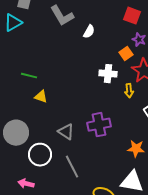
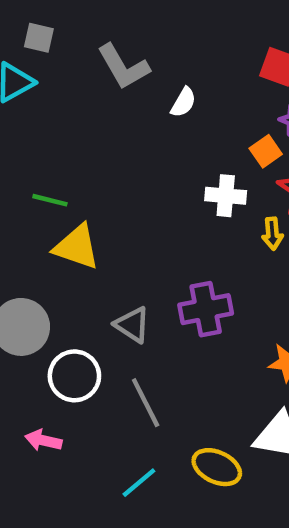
yellow triangle: (41, 97) -> (77, 247), size x1.6

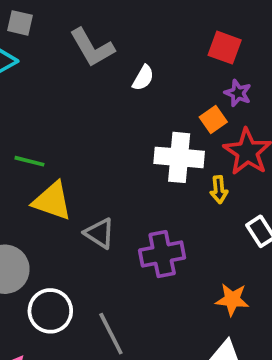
white cross: (226, 196) -> (179, 157), size x1.4
gray triangle: (132, 325) -> (100, 233), moved

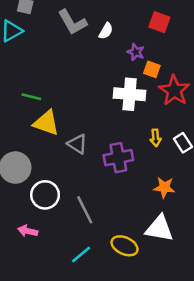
white semicircle: (143, 78) -> (106, 31), moved
purple star: (238, 93) -> (136, 52), moved
orange square: (213, 120) -> (152, 69), turned -35
yellow arrow: (219, 190) -> (156, 138), moved

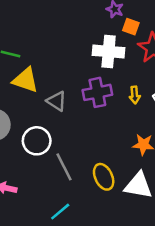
purple cross: (118, 158) -> (97, 92), moved
white circle: (45, 195) -> (37, 141), moved
yellow ellipse: (125, 246) -> (104, 177), moved, turned 40

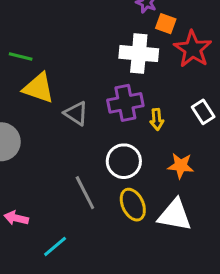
yellow arrow: (135, 95) -> (157, 119), moved
white circle: (37, 141) -> (124, 161), moved
cyan line: (60, 212) -> (55, 246), moved

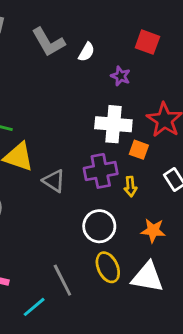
orange square: (166, 24) -> (139, 150), moved
gray line: (85, 193) -> (62, 280), moved

